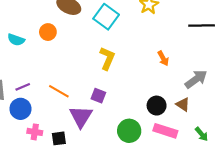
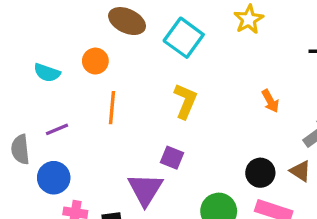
purple line: (23, 87) -> (57, 129), moved
orange line: (59, 91) -> (112, 108), moved, turned 65

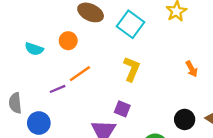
orange line: (112, 108) -> (80, 74), turned 50
purple line: (57, 129) -> (58, 89), moved

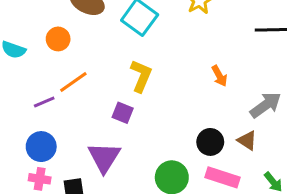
purple square: (122, 109) -> (123, 113), moved
blue circle: (39, 123) -> (41, 147), moved

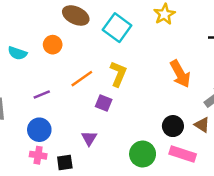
orange arrow: (219, 76) -> (180, 74), size x1.6
orange line: (73, 82) -> (82, 79), moved
purple triangle: (104, 157) -> (89, 138), size x0.6

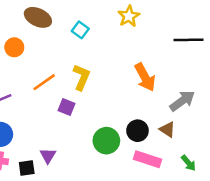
cyan square: (117, 28) -> (80, 30), size x0.6
purple triangle: (89, 138) -> (48, 156), moved
green circle: (143, 154) -> (106, 141), moved

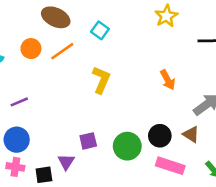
yellow star: (129, 16) -> (166, 16), moved
orange arrow: (145, 77) -> (168, 80), size x0.7
orange line: (44, 82) -> (62, 51), moved
purple square: (67, 107) -> (88, 141), moved, turned -35

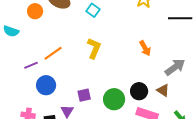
orange circle: (31, 49) -> (35, 11), moved
orange line: (62, 51) -> (53, 53), moved
blue circle: (17, 140) -> (46, 85), moved

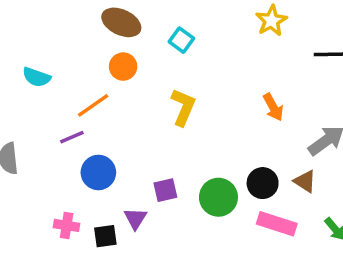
orange circle: (35, 11) -> (123, 67), moved
orange line: (53, 53) -> (93, 105), moved

